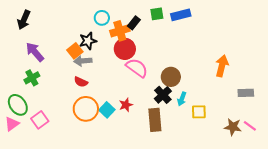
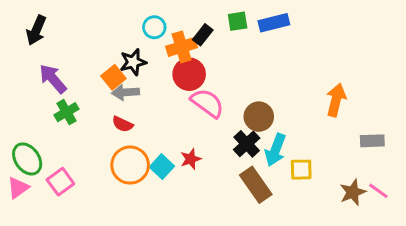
green cross: (32, 78) -> (66, 112), moved
cyan arrow: (182, 99) -> (275, 150), size x1.5
brown rectangle: (155, 120) -> (256, 185), moved, turned -30
brown star: (233, 127) -> (353, 192), turned -30

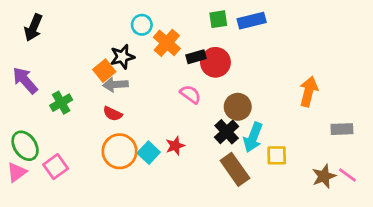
black rectangle: (203, 35) -> (196, 57), moved, turned 36
orange cross: (182, 47) -> (167, 43), turned -32
red circle: (189, 74) -> (215, 62), moved
purple arrow: (53, 79) -> (25, 80), moved
pink semicircle: (207, 103) -> (190, 94), size x0.7

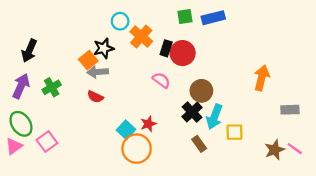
black arrow: (33, 28) -> (29, 51), moved
black rectangle: (196, 57) -> (166, 48), turned -56
purple arrow: (25, 80) -> (21, 86), moved, turned 65
orange circle: (120, 151) -> (137, 149), moved
brown rectangle: (235, 169) -> (199, 144), size x0.6

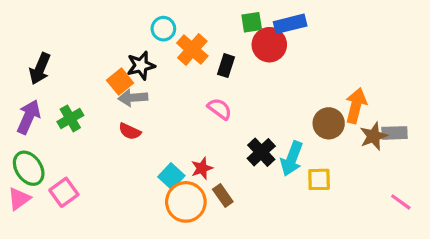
red circle: (183, 53) -> (269, 45), moved
brown circle: (201, 91) -> (329, 123), moved
gray rectangle: (290, 110) -> (394, 133), moved
brown rectangle: (199, 144) -> (223, 196), moved
brown star: (275, 150) -> (374, 136), moved

